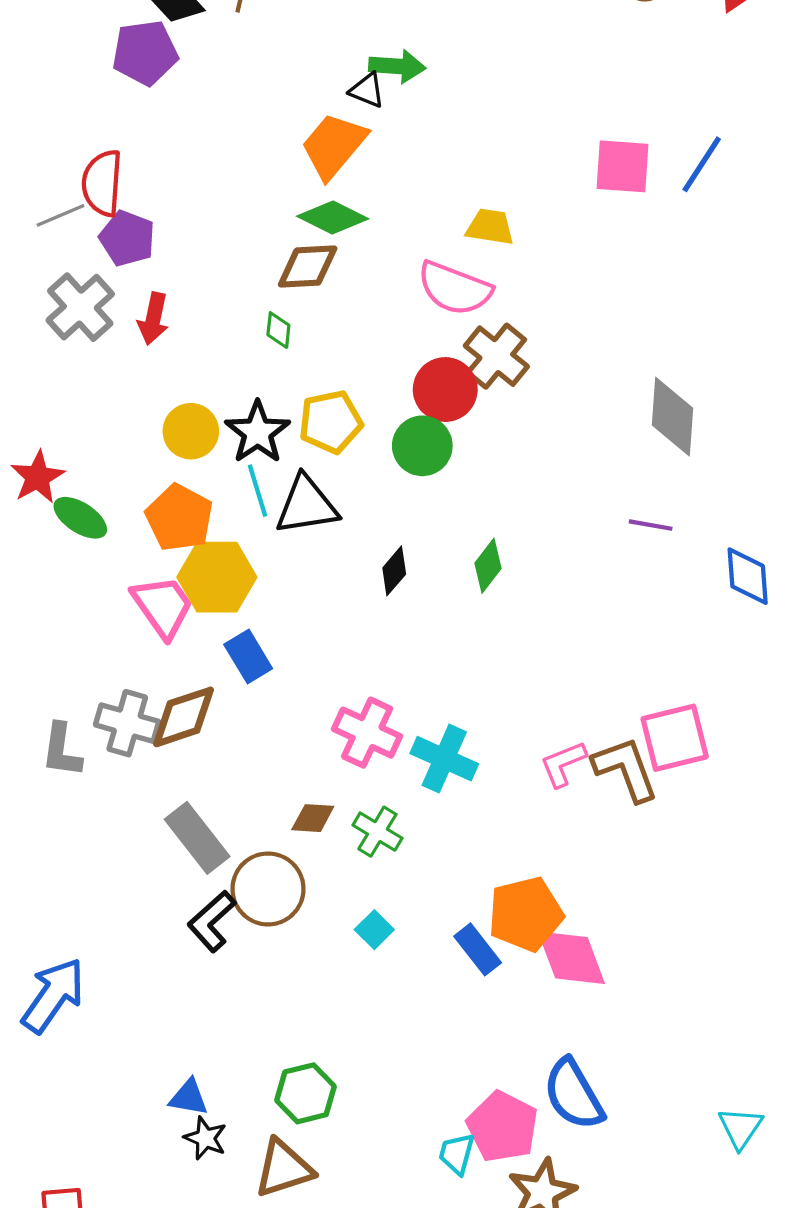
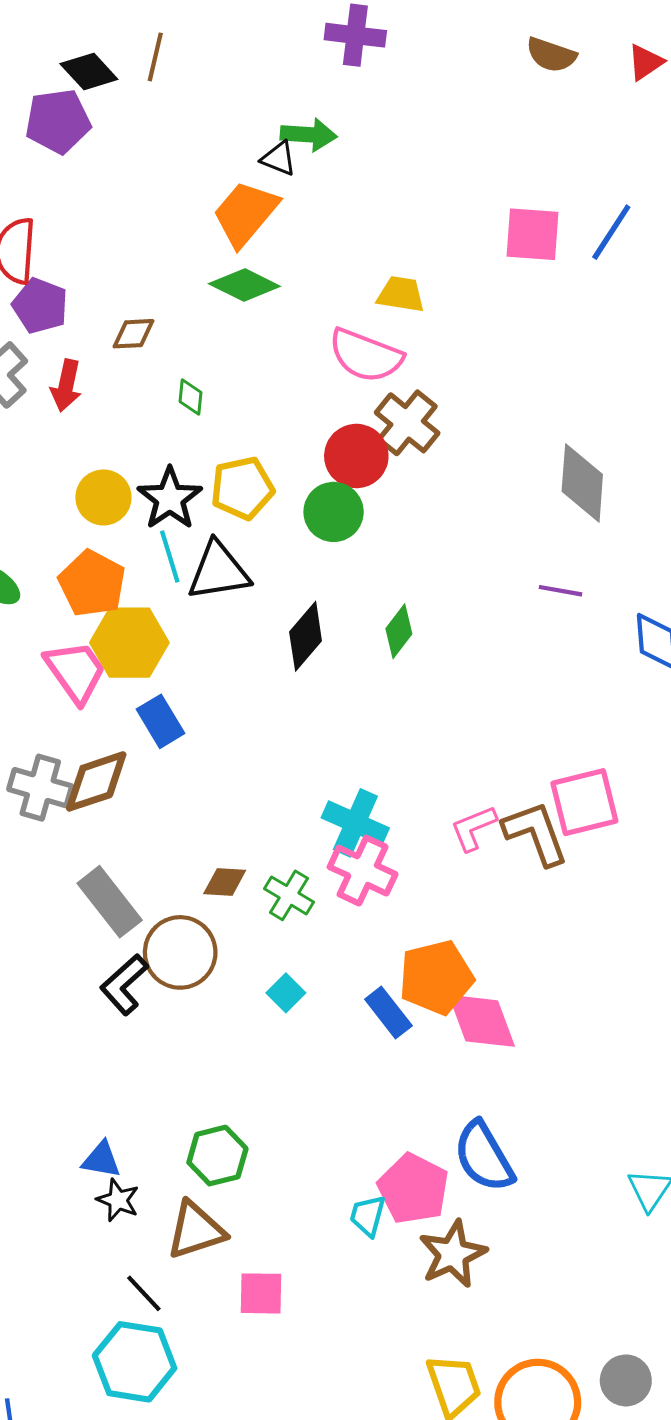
brown diamond: (308, 266) -> (134, 334), moved, size x0.7
black diamond: (394, 571) -> (306, 636), size x1.4
pink cross: (367, 733) -> (363, 871), moved

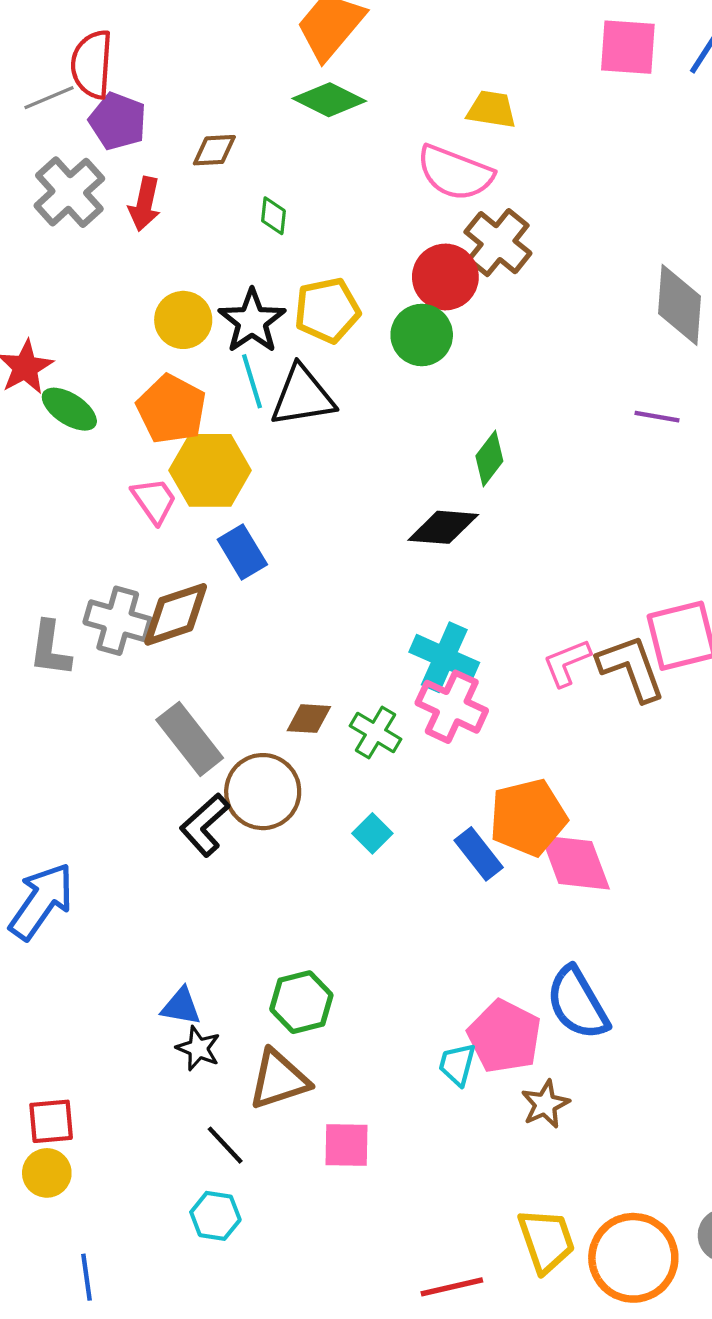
black diamond: (306, 636) -> (443, 527), moved, turned 54
pink trapezoid: (75, 672) -> (154, 500), size x0.7
brown star: (453, 1254) -> (545, 1104), size x0.7
cyan hexagon: (135, 1362) -> (215, 1216), size x0.6

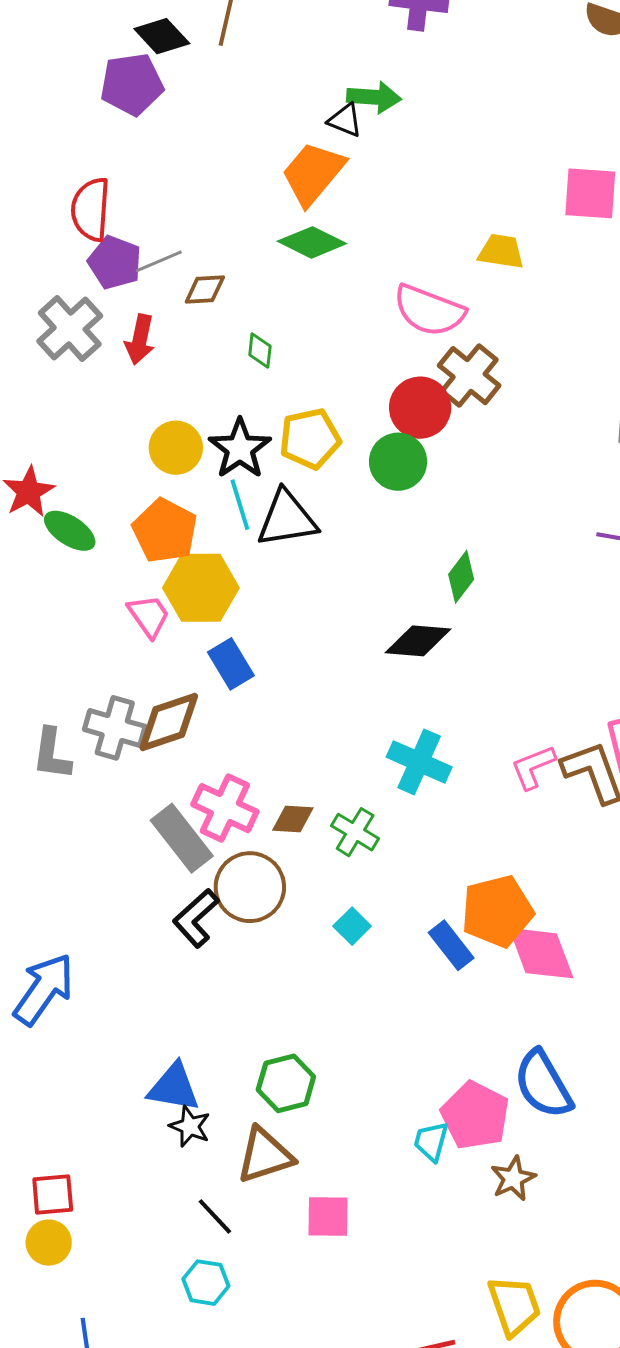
gray line: (49, 98) -> (159, 261), moved
yellow trapezoid: (492, 109) -> (501, 251), moved
pink cross: (452, 707) -> (225, 808), moved
blue triangle: (181, 1006) -> (174, 1087), size x1.4

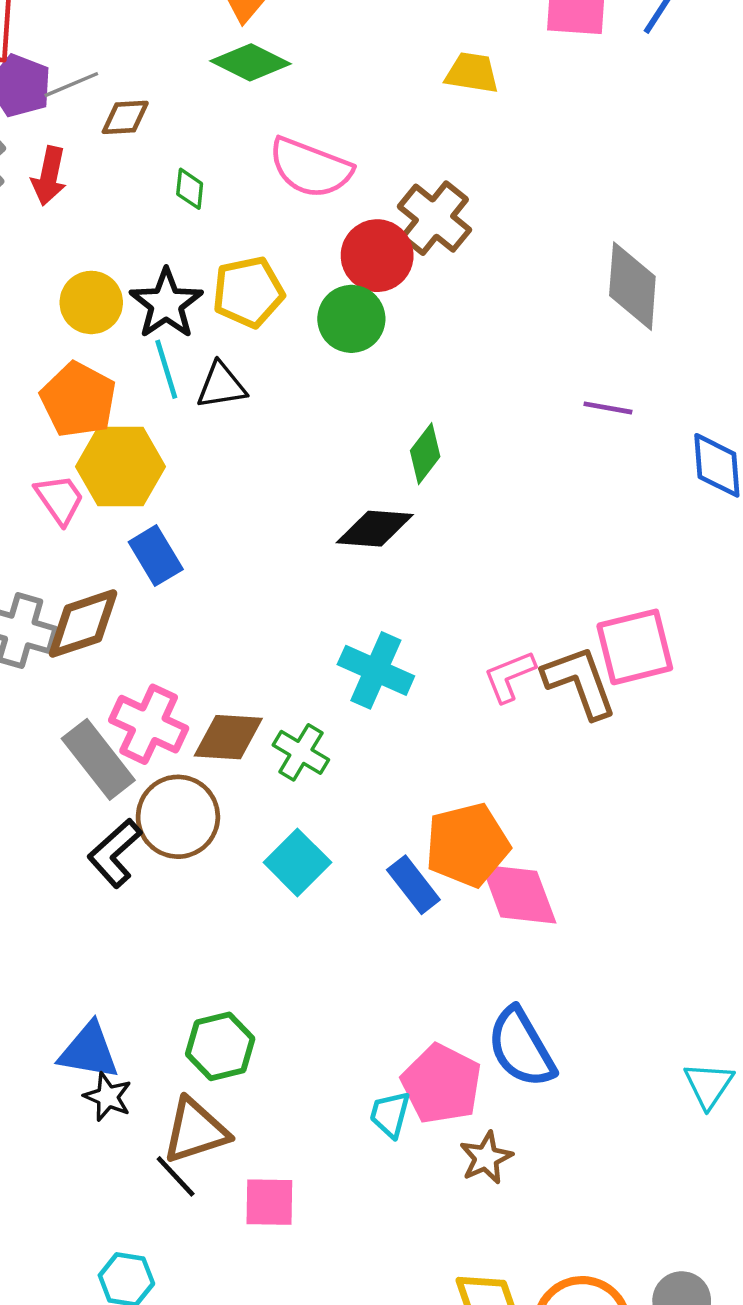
pink semicircle: (429, 310) -> (310, 168), moved
black triangle: (287, 519) -> (221, 386), size x0.7
brown diamond: (293, 819) -> (228, 737), size x1.4
cyan square: (352, 926) -> (297, 862), size x1.5
black line: (215, 1216) -> (176, 1176), moved

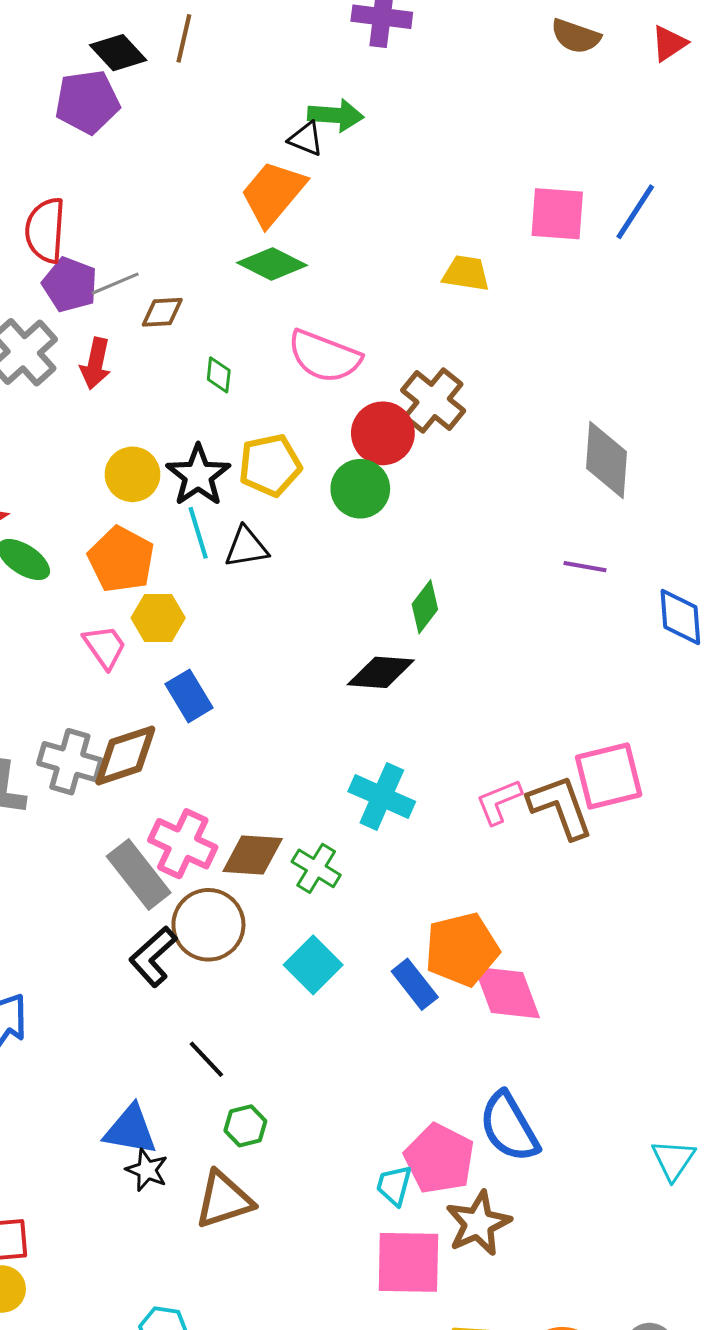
yellow hexagon: (121, 467) -> (158, 618), size x0.7
green hexagon: (220, 1046) -> (245, 1126), size x0.7
brown star: (486, 1158) -> (478, 1223), size x1.4
black line: (176, 1176) -> (206, 1059), moved
pink square: (269, 1202) -> (408, 1262), moved, size x1.5

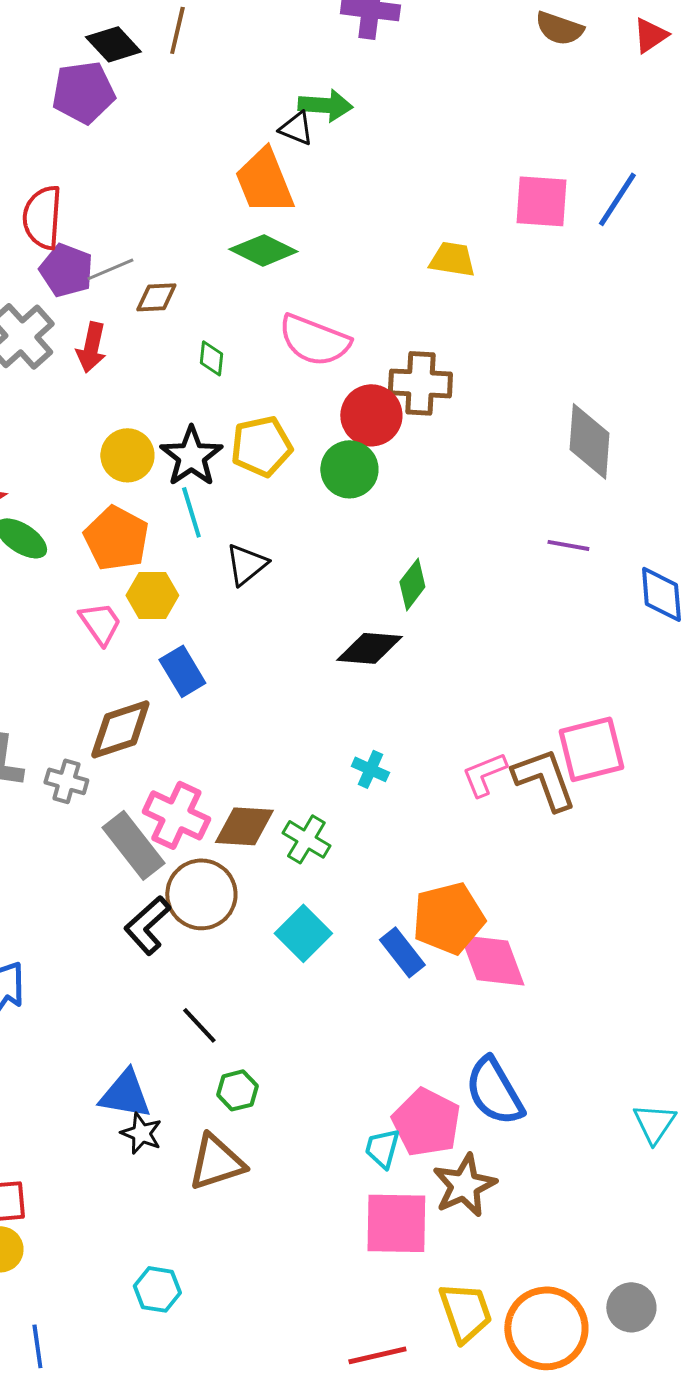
orange trapezoid: (273, 193) -> (264, 181), turned -62
brown cross: (433, 400) -> (420, 383), turned -36
black triangle: (246, 547) -> (246, 564), moved, turned -30
gray cross: (70, 762) -> (66, 781), moved, size x0.7
cyan cross: (382, 797) -> (370, 769), size x0.6

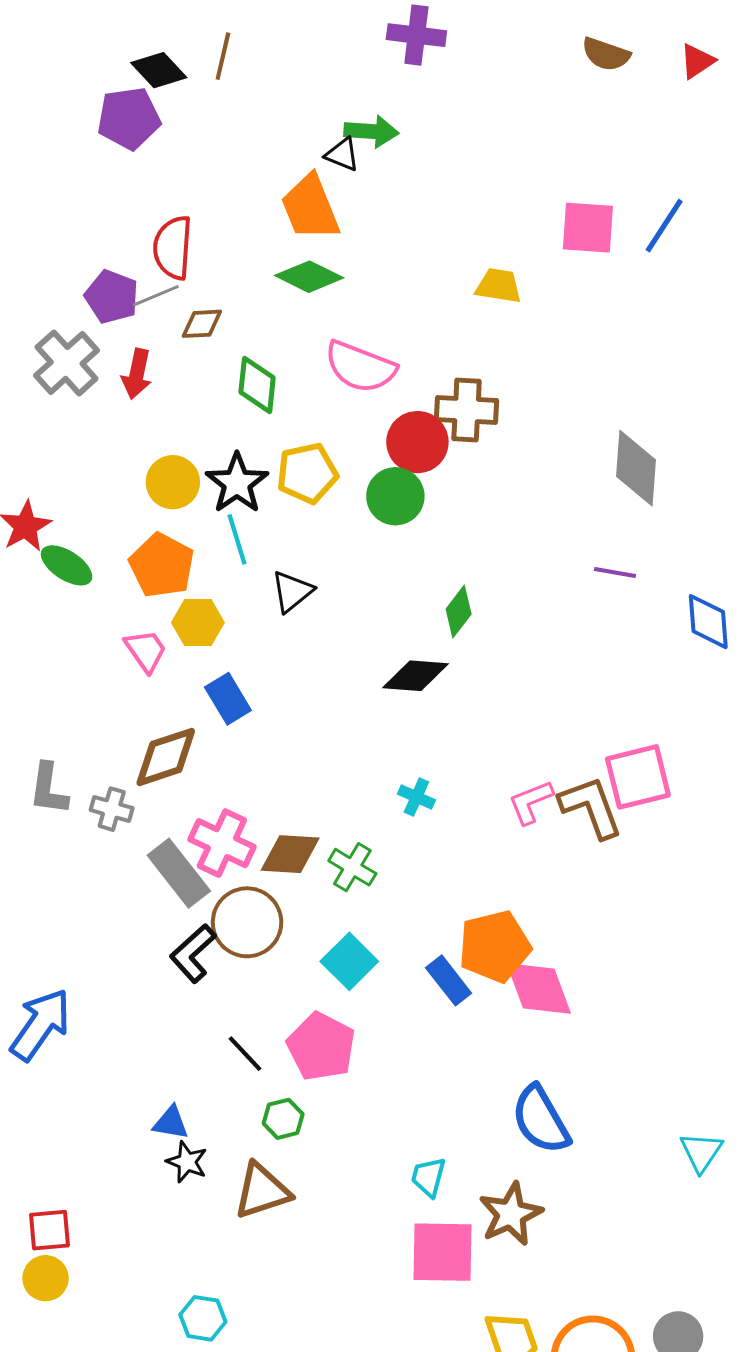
red semicircle: (42, 217) -> (173, 248), moved
green diamond: (211, 358) -> (257, 385), size x1.6
blue triangle: (125, 1094) -> (171, 1123), size x0.7
pink pentagon: (426, 1122) -> (321, 1047), moved

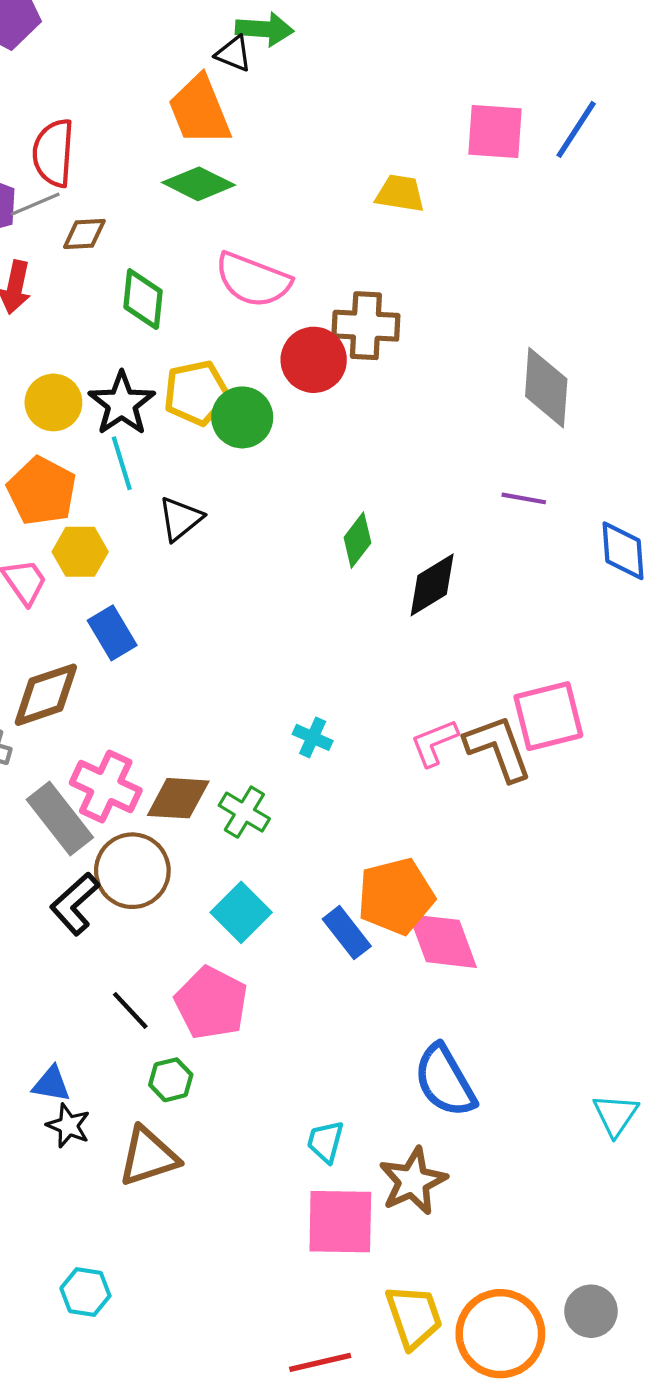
green circle: (395, 496) -> (242, 417), moved
black diamond: (415, 676) -> (432, 585), moved, turned -36

